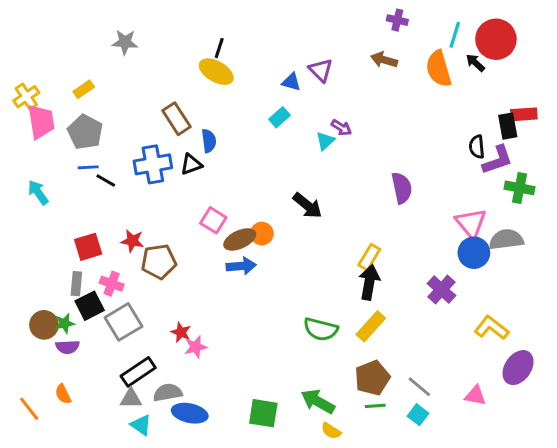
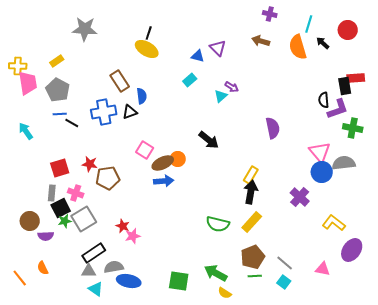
red circle: (496, 39) -> (348, 30), moved, size x0.7
gray star: (125, 42) -> (85, 29), size x1.4
yellow cross: (26, 97) -> (18, 66), turned 36
green star: (65, 323) -> (65, 221), moved

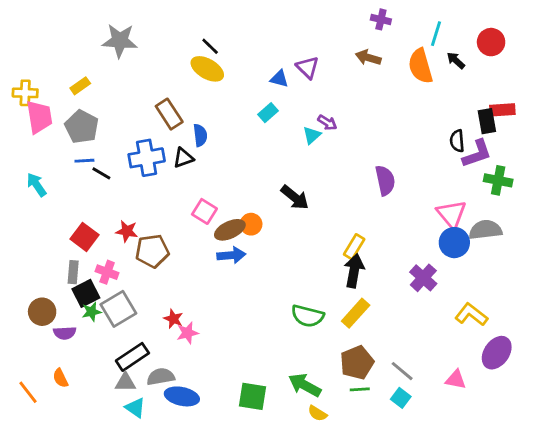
black line: (149, 33) -> (210, 46), turned -64
red square: (60, 168) -> (84, 237), turned -36

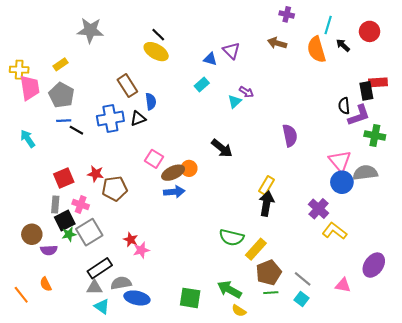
red square: (84, 237) -> (64, 178), turned 30
yellow rectangle: (356, 313) -> (256, 249), moved
yellow L-shape: (471, 315) -> (334, 231), moved

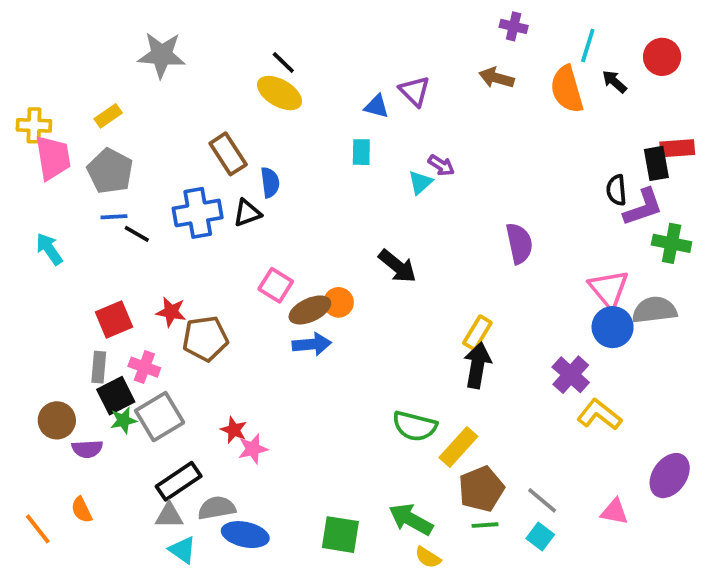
cyan rectangle: (202, 85) -> (361, 152), turned -48

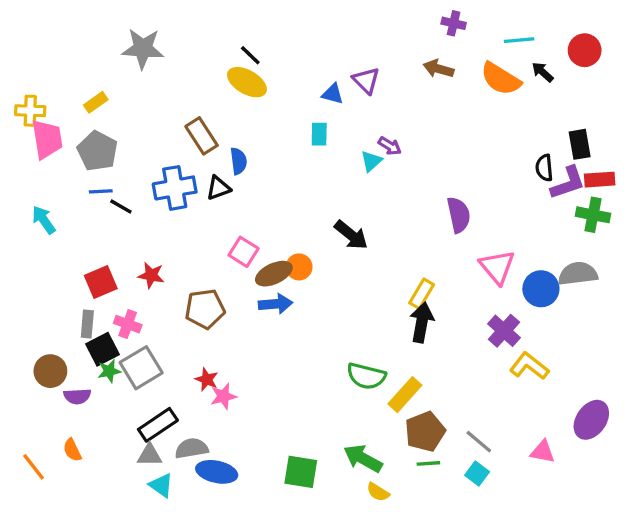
cyan line: (588, 45) -> (519, 40), turned 68
orange semicircle: (567, 89) -> (501, 79), turned -42
red rectangle: (677, 148) -> (600, 180), moved
pink triangle: (609, 289) -> (497, 267), moved
brown pentagon: (205, 339) -> (205, 309), moved

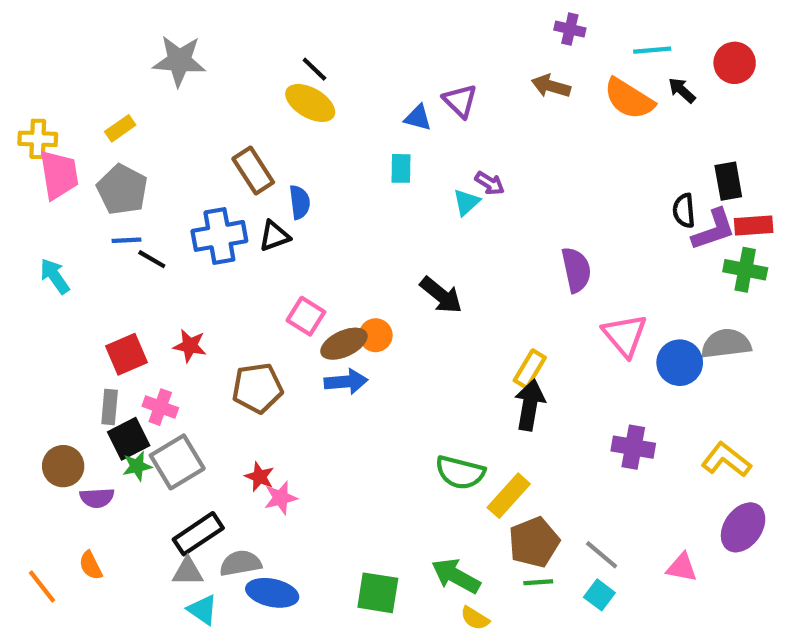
purple cross: (504, 331) -> (633, 447), moved, turned -32
yellow L-shape: (529, 366) -> (726, 460), moved

